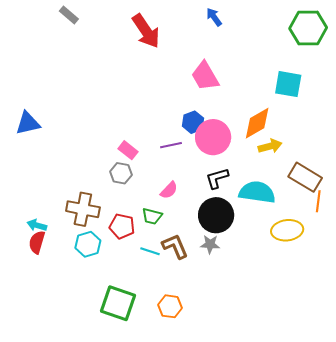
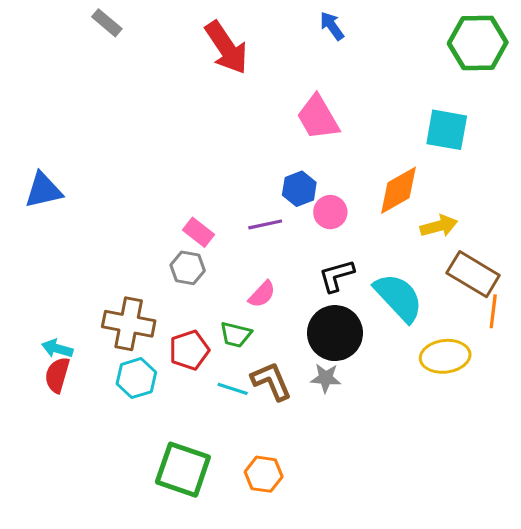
pink circle: (213, 137) -> (330, 212), size x0.6
yellow arrow: (270, 146) -> (439, 226), moved
cyan semicircle: (257, 192) -> (399, 297), turned 39
red pentagon: (122, 226) -> (189, 350), turned -30

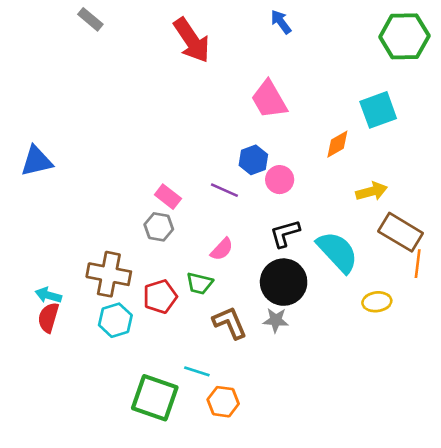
cyan square: (447, 130) -> (378, 110), turned -30
orange diamond: (399, 190) -> (337, 144), moved, size x0.7
purple line: (265, 224) -> (224, 190), turned 36
yellow ellipse: (445, 356) -> (377, 302), size x0.7
cyan line: (233, 389) -> (197, 371), moved

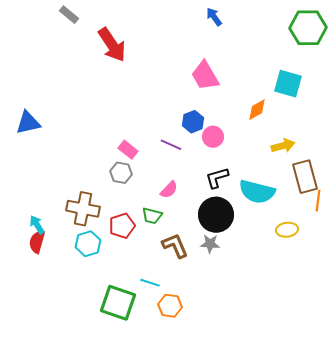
red arrow: (192, 40) -> (112, 45), moved
cyan square: (378, 110) -> (288, 84), turned 36
brown rectangle: (401, 232) -> (305, 177), turned 44
cyan semicircle: (337, 252) -> (257, 192), turned 147
cyan arrow: (48, 295) -> (37, 225), turned 42

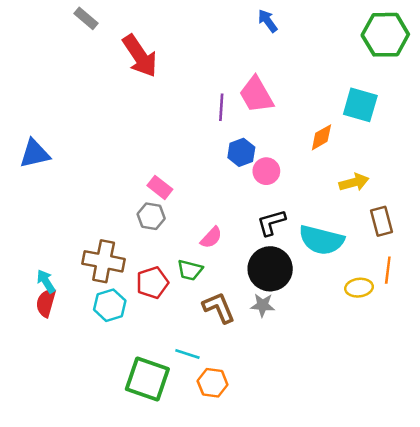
purple line: (171, 145) -> (221, 107), moved, turned 70
brown rectangle: (305, 177) -> (382, 221), size x0.7
orange line: (318, 201) -> (388, 270), moved

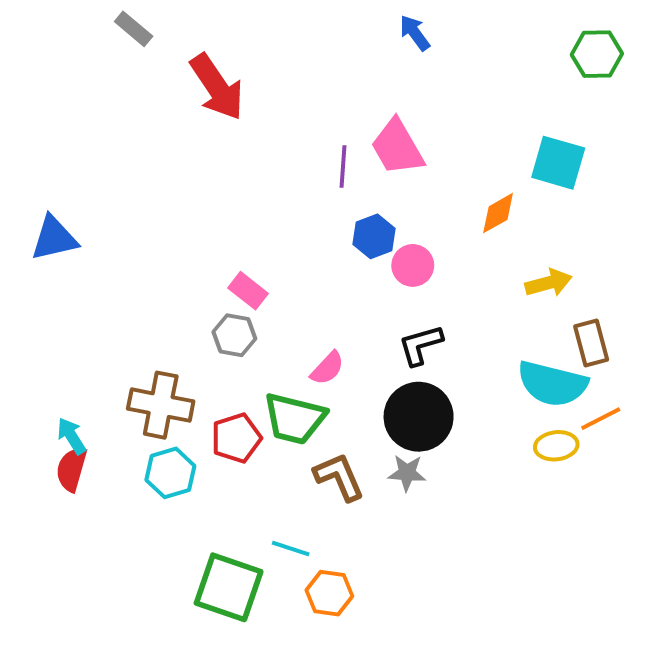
green hexagon: (385, 35) -> (597, 54), size x0.7
cyan semicircle: (321, 240) -> (552, 384), moved
green trapezoid: (190, 270) -> (294, 419), size x1.6
orange line: (388, 270) -> (601, 419), turned 56

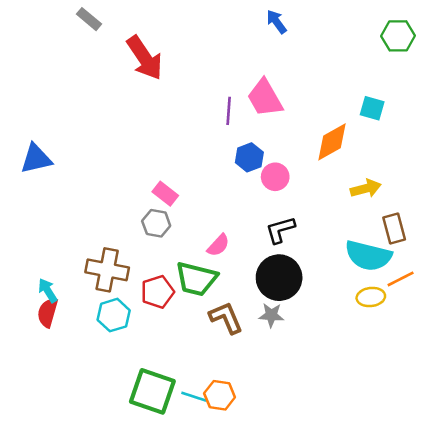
cyan square: (558, 163) -> (372, 108), size x0.7
orange diamond: (498, 213) -> (332, 142), size x1.4
cyan line: (291, 549) -> (194, 397), moved

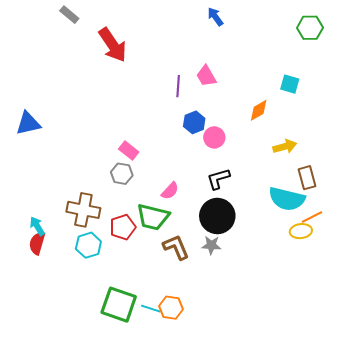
pink trapezoid: (265, 98) -> (206, 76), size x0.7
orange diamond: (332, 142) -> (259, 110), size x0.7
yellow ellipse: (371, 297) -> (301, 231), moved

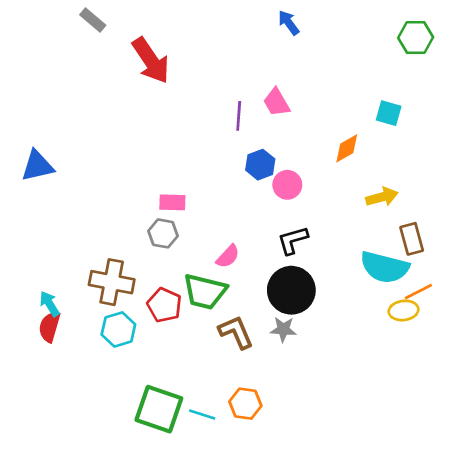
pink rectangle: (129, 151) -> (172, 202), turned -36
red pentagon: (123, 227) -> (164, 305), turned -30
orange hexagon: (171, 308) -> (245, 404), moved

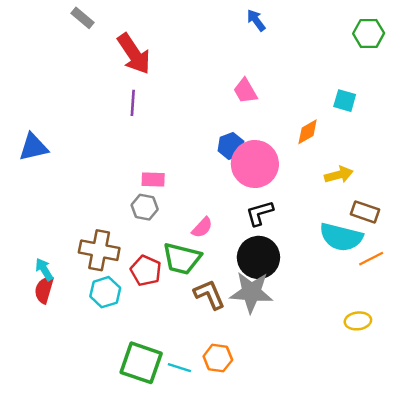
purple line: (239, 116) -> (133, 103), moved
pink circle: (287, 185) -> (255, 164), size x1.8
brown rectangle: (412, 239) -> (365, 212), turned -56
yellow ellipse: (404, 310) -> (358, 321), moved
gray star: (283, 329) -> (251, 292), size x1.8

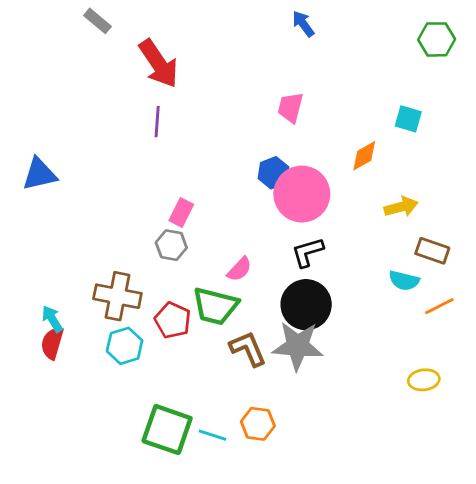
pink trapezoid: (245, 91) -> (290, 108), turned 44
pink rectangle: (153, 180) -> (181, 212), turned -65
cyan semicircle: (341, 237) -> (404, 281), size x0.6

